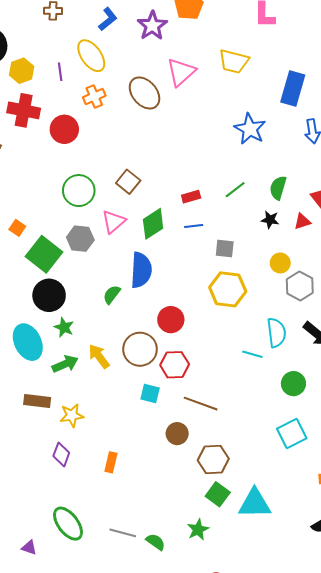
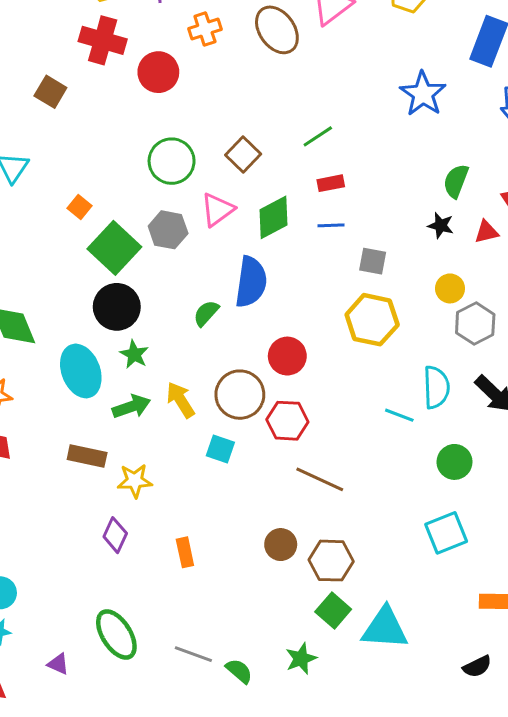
green line: (235, 190) -> (318, 136), moved
cyan square: (150, 394) -> (220, 449), moved
brown circle: (177, 434) -> (281, 545), moved
orange rectangle: (111, 462) -> (185, 552), turned -30

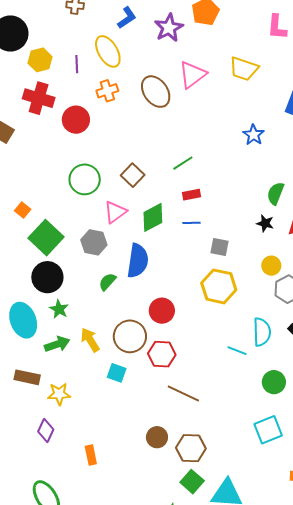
blue star: (423, 94) -> (254, 135), size x0.7
gray hexagon: (168, 230) -> (94, 242), moved
orange rectangle: (185, 552) -> (91, 455), moved

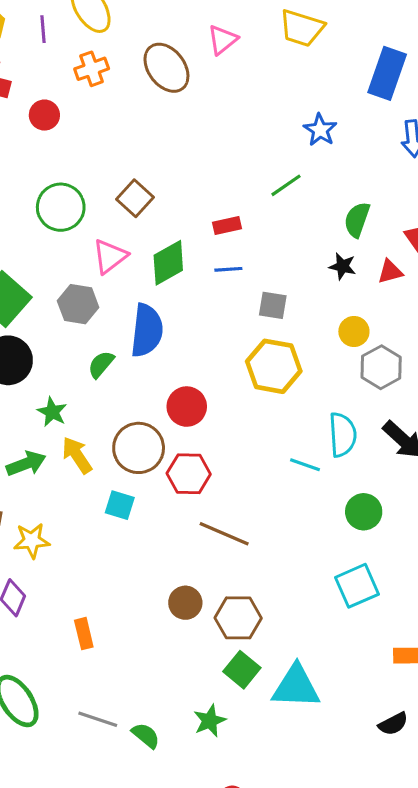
pink triangle: (192, 75) -> (223, 40), size x0.7
red circle: (76, 120) -> (44, 115), size x0.7
green line: (183, 163) -> (286, 185), moved
green star: (59, 309) -> (52, 412), moved

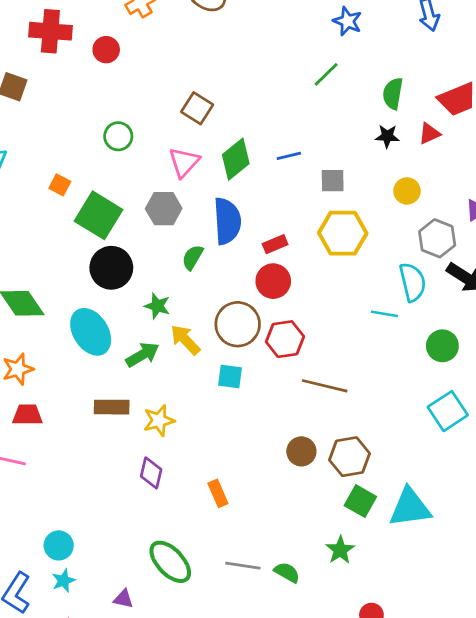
green circle: (61, 207) -> (118, 136), moved, size x0.7
red rectangle: (227, 226) -> (275, 244), moved
gray hexagon: (381, 367) -> (437, 238), moved

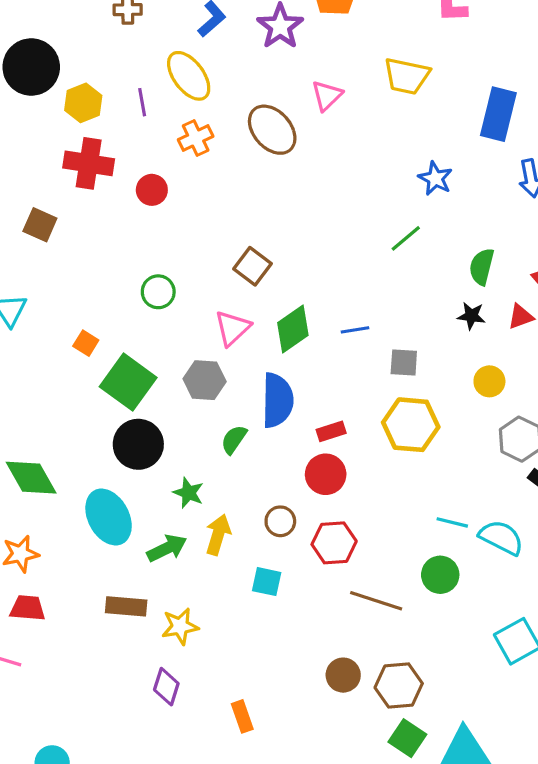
cyan semicircle: (413, 282) -> (501, 538), moved, turned -54
brown circle: (238, 324) -> (280, 521), size x0.6
yellow arrow: (185, 340) -> (218, 535), turned 56
green circle: (442, 346) -> (440, 575), moved

